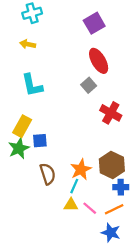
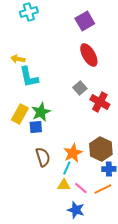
yellow arrow: (28, 44) -> (18, 59), moved
gray square: (89, 85) -> (80, 88), moved
green star: (19, 148) -> (41, 112), moved
blue star: (111, 233) -> (76, 210), moved

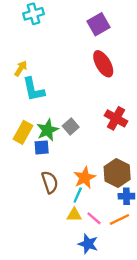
yellow arrow: (18, 59) -> (21, 68), turned 112
gray square: (80, 88) -> (71, 127), moved

